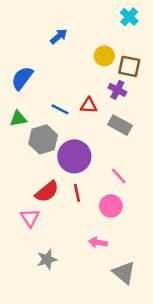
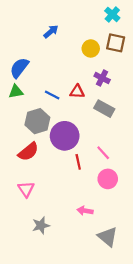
brown square: (129, 66) -> (116, 43), moved
green triangle: (18, 119) -> (16, 92), moved
red semicircle: (47, 192) -> (28, 152), moved
red line: (77, 193) -> (78, 162), moved
pink circle: (111, 206) -> (108, 179), moved

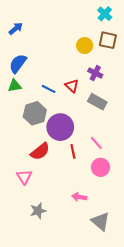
blue arrow: (51, 31) -> (16, 29), moved
red triangle: (77, 92) -> (72, 86), turned 40
red semicircle: (28, 152) -> (40, 151), moved

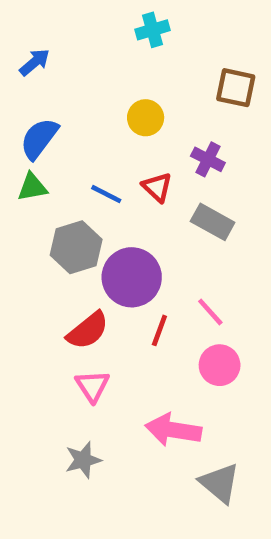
cyan cross: (105, 14) -> (152, 30), moved, turned 32
yellow circle: (85, 46) -> (146, 118), moved
red line: (73, 151) -> (159, 330), turned 32
pink triangle: (24, 177) -> (92, 386), moved
pink arrow: (79, 197) -> (173, 430), size x1.6

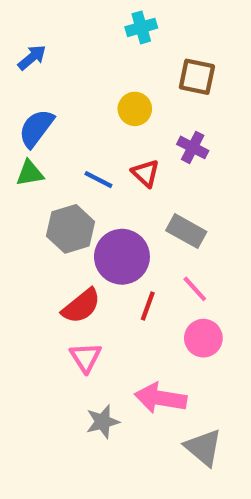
brown square: (236, 88) -> (197, 77), moved
gray rectangle: (213, 222) -> (186, 231), moved
gray star: (83, 460) -> (103, 422), moved

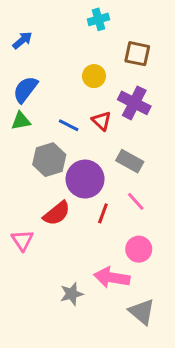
purple cross: (193, 147) -> (134, 103), size x1.5
pink circle: (203, 338) -> (139, 249), moved
pink triangle: (86, 357) -> (22, 240), moved

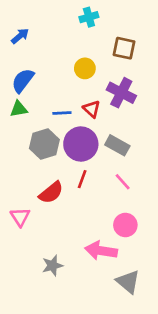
blue line: (69, 125) -> (62, 113), turned -30
purple circle: (85, 179) -> (81, 144), moved
red line: (103, 213) -> (82, 179), moved
gray star: (72, 294) -> (52, 265), moved

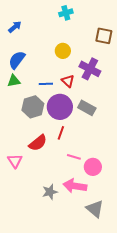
brown square: (124, 48) -> (104, 36), moved
pink line: (123, 182) -> (74, 157), moved, turned -32
gray star: (52, 265) -> (50, 192), moved

